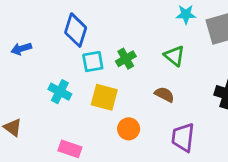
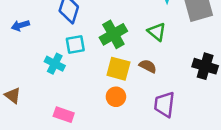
green cross: (126, 59) -> (113, 34), size x1.5
cyan square: (93, 62) -> (75, 45), moved
yellow square: (104, 97) -> (118, 69), moved

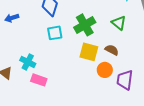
cyan cross: (55, 64) -> (28, 62), moved
orange circle: (116, 97) -> (105, 70), moved
pink rectangle: (64, 115) -> (39, 80), moved

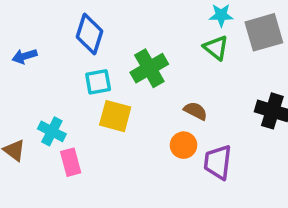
green triangle: (119, 23) -> (216, 48), moved
yellow square: (89, 52) -> (115, 116), moved
pink rectangle: (39, 80) -> (71, 162), turned 56

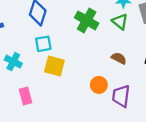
green cross: (149, 68) -> (87, 20), moved, turned -30
brown semicircle: (195, 111) -> (119, 58), moved
cyan cross: (52, 131) -> (13, 62), moved

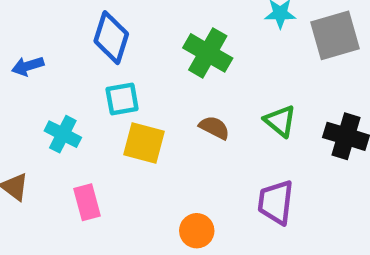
green triangle: (120, 22) -> (280, 121), moved
brown semicircle: (119, 58) -> (214, 128), moved
orange circle: (99, 85) -> (197, 231), moved

